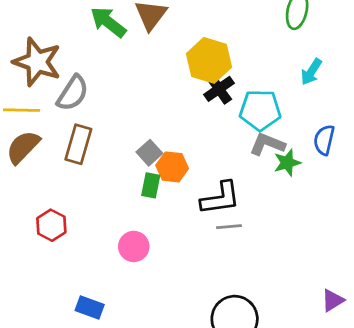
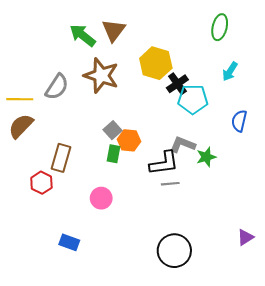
brown star: (37, 62) -> (101, 76), moved
black cross: (219, 89) -> (177, 84), moved
brown rectangle: (78, 144) -> (61, 158), moved
gray L-shape: (267, 144) -> (183, 145), moved
green star: (287, 163) -> (206, 157), moved

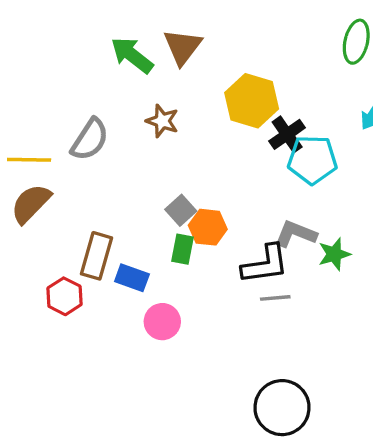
brown star: (101, 76) -> (162, 121), size x0.6
blue rectangle: (69, 242) -> (132, 278), moved

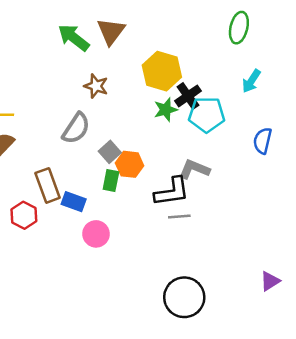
gray semicircle: (90, 139) -> (76, 128), moved
green star: (334, 254) -> (166, 110), moved
brown rectangle: (97, 256) -> (48, 185), turned -36

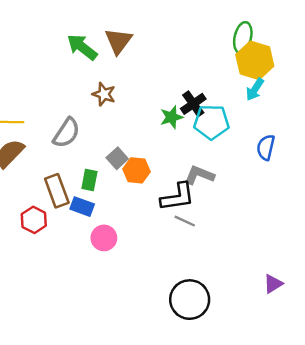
yellow hexagon: (162, 71) -> (255, 60), moved
gray semicircle: (76, 128) -> (66, 133), moved
green rectangle: (111, 180) -> (89, 180), moved
gray line: (179, 217) -> (185, 221), turned 30

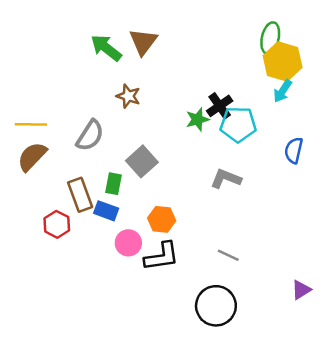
gray square: (117, 158) -> (142, 161), size x1.4
orange hexagon: (136, 170) -> (162, 219), moved
black L-shape: (178, 197) -> (162, 256), moved
gray line: (185, 221) -> (228, 255), moved

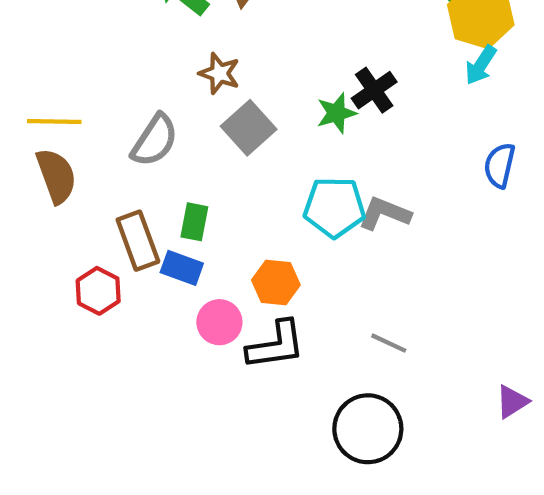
cyan pentagon: (238, 124) -> (334, 207), moved
brown semicircle: (32, 156) -> (56, 176), turned 116
gray square: (142, 161) -> (249, 128), moved

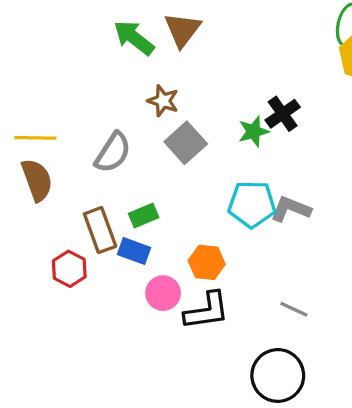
green rectangle: (194, 222) -> (144, 215), turned 56

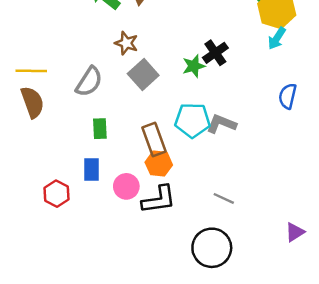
green rectangle: (144, 215) -> (100, 129), moved, turned -70
brown rectangle: (100, 230) -> (154, 139), moved
blue rectangle: (134, 251) -> (91, 170), moved, turned 70
red hexagon: (69, 269) -> (56, 194), moved

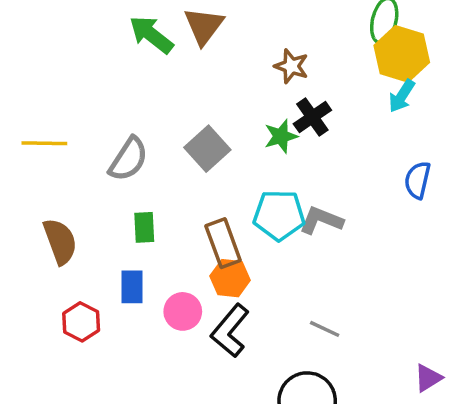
brown star: (126, 43) -> (291, 66), moved
brown semicircle: (32, 102) -> (60, 241), moved
black L-shape: (159, 200) -> (230, 331), turned 138

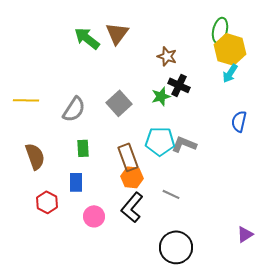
black cross: (312, 117) -> (179, 85), turned -30
pink circle: (183, 311) -> (94, 216), moved
gray line: (325, 329) -> (171, 194), moved

